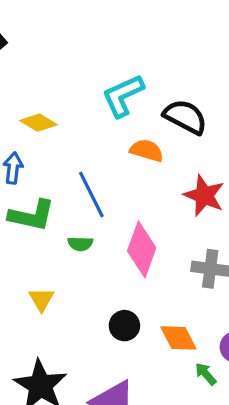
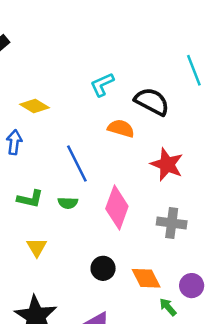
cyan L-shape: (123, 96) -> (102, 84), size x0.7
green L-shape: (32, 215) -> (30, 199), moved, size x0.7

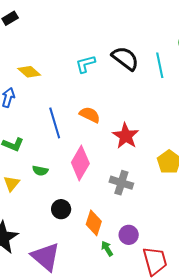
black semicircle: (152, 102) -> (125, 58), moved
orange semicircle: (121, 128) -> (90, 115), moved
green semicircle: (68, 203) -> (40, 171), moved
orange diamond: (146, 278) -> (94, 223), turned 35

